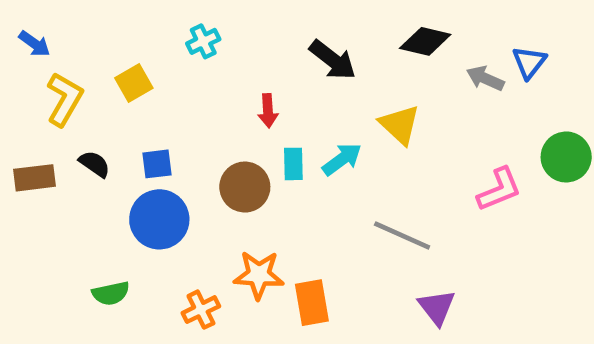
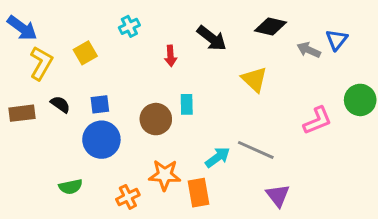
blue arrow: (34, 44) -> (22, 28), size x1.5
red arrow: (268, 111) -> (171, 56), moved
cyan arrow: (342, 159) -> (218, 157), moved

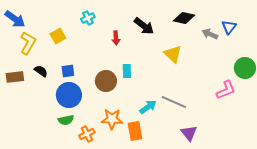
pink L-shape: (318, 121) -> (226, 90), moved
green semicircle: (71, 187) -> (66, 120), moved

